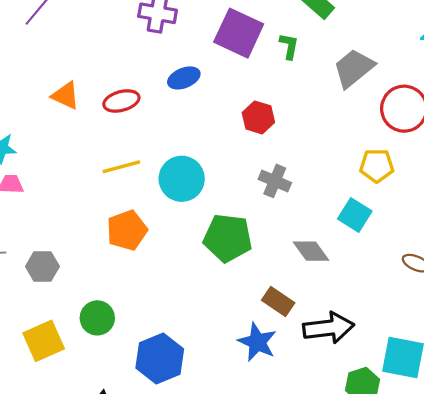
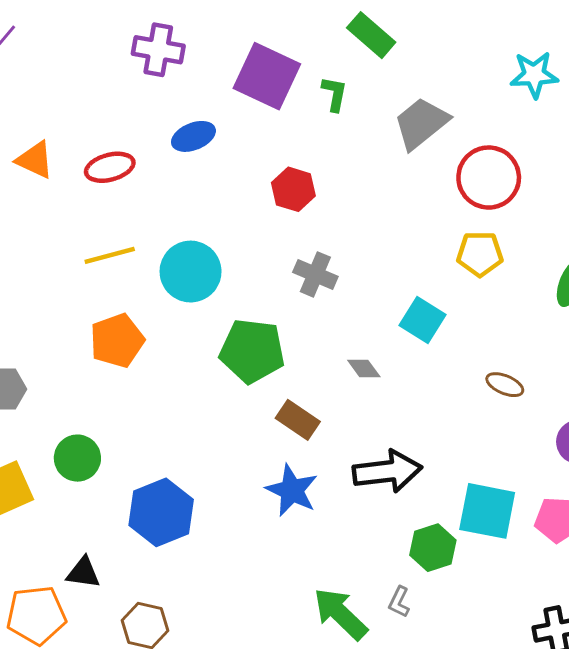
yellow pentagon: (377, 166) -> (480, 254), moved
gray diamond: (311, 251) -> (364, 368), size x0.7
brown rectangle: (278, 302) -> (298, 420), moved

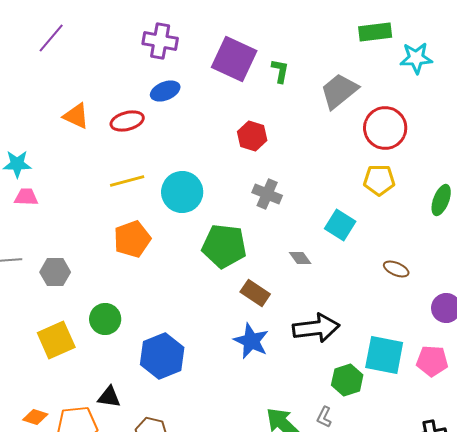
green rectangle: (371, 35) -> (375, 32), moved, turned -48
blue ellipse: (193, 136) -> (165, 91), moved

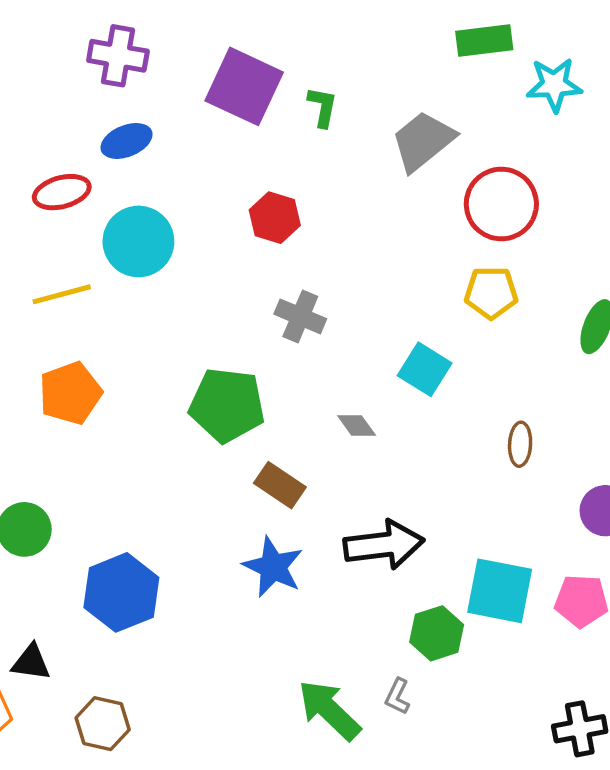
cyan circle: (182, 192) -> (138, 241), moved
brown ellipse: (396, 269) -> (520, 444), turned 70

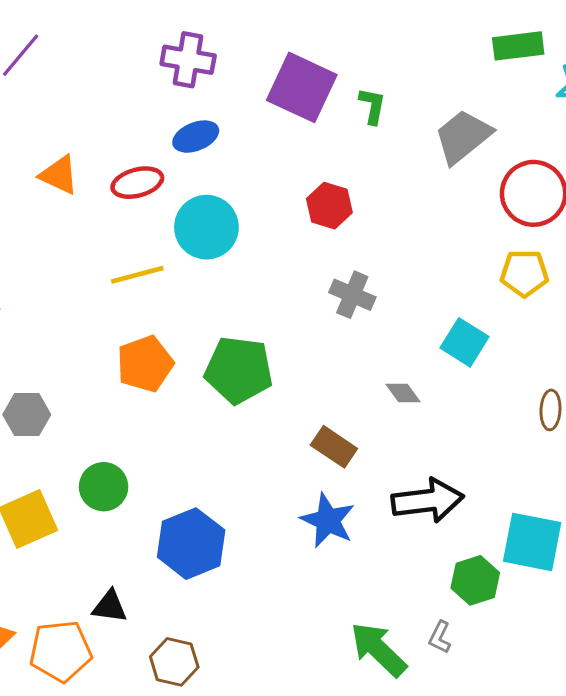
green pentagon: (227, 405) -> (239, 370), moved

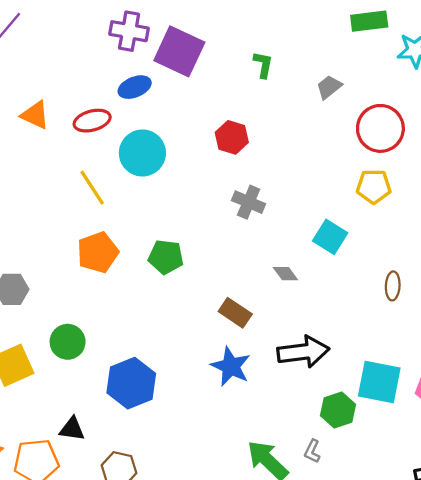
purple square: (302, 87) -> (179, 51), moved
gray trapezoid: (463, 137) -> (329, 87), size x0.6
yellow line: (137, 275) -> (92, 188), turned 72
green pentagon: (239, 370) -> (166, 257), size x0.7

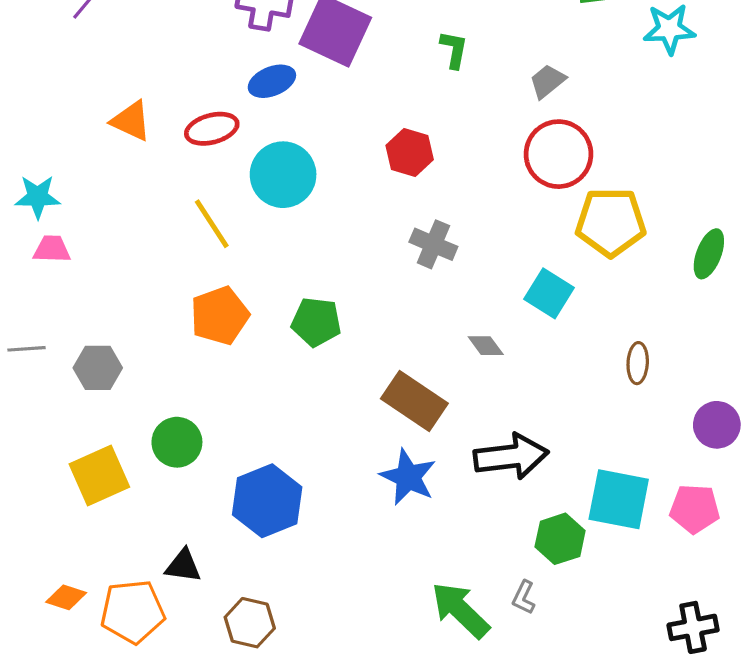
red circle: (380, 128) -> (558, 154), moved
yellow pentagon: (374, 187) -> (611, 222), size x1.4
brown rectangle: (235, 313) -> (414, 401), size x1.4

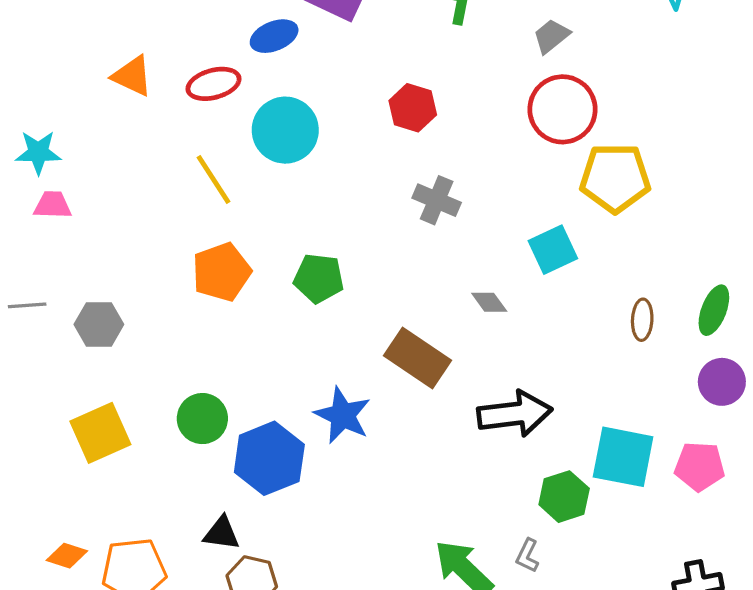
green ellipse: (709, 254) -> (714, 310), moved
cyan square: (549, 293) -> (553, 250), turned 33
green circle: (177, 442) -> (202, 419), moved
blue star: (408, 477) -> (343, 415), moved
black triangle: (183, 566) -> (222, 533), moved

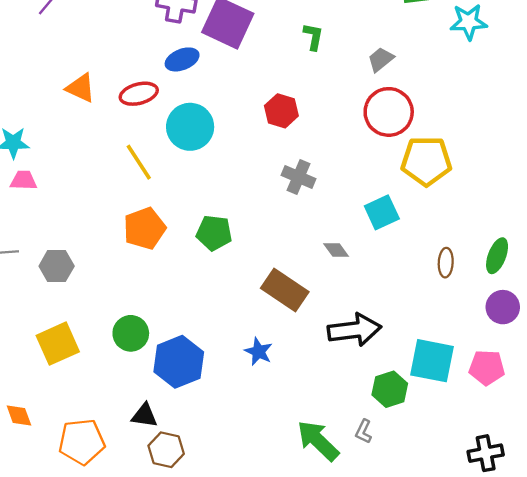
blue star: (343, 415) -> (259, 352), moved, size x0.7
orange diamond: (67, 556) -> (19, 415), moved, turned 52

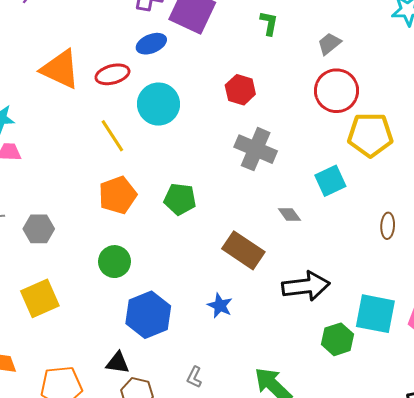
orange triangle: (81, 88) -> (60, 69), size x1.5
gray cross: (298, 177) -> (256, 149), size x1.4
green circle: (131, 333) -> (115, 262), moved
gray L-shape: (364, 431) -> (194, 377), moved

